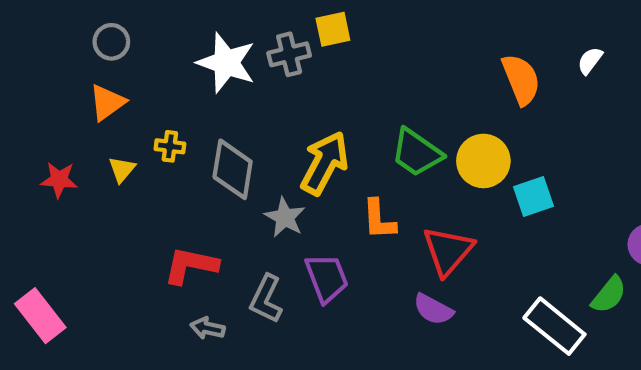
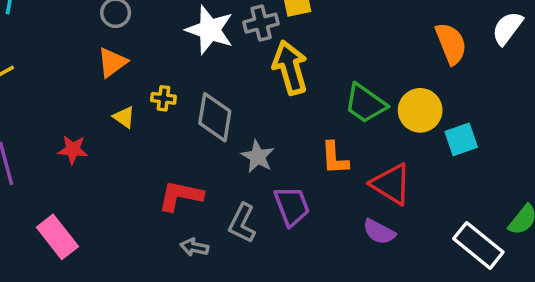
white semicircle: (590, 61) -> (507, 28), size x1.5
yellow arrow: (325, 163) -> (290, 68), moved, turned -44
yellow triangle: (122, 169) -> (124, 117), turned -35
red star: (59, 180) -> (73, 150), moved
red triangle: (448, 251) -> (391, 184), turned -39

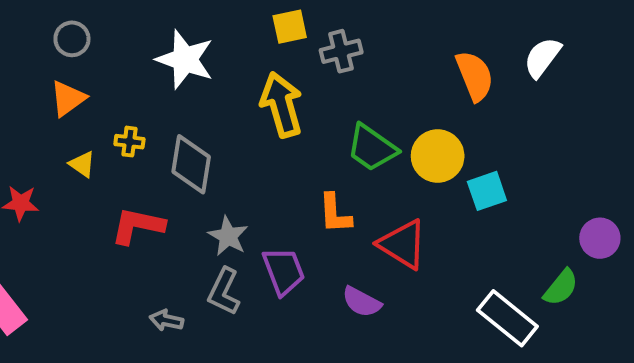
gray cross: (261, 23) -> (341, 51), moved
gray star: (258, 156) -> (228, 236), moved
red L-shape: (181, 196) -> (138, 226), moved
purple semicircle: (379, 232) -> (362, 302), moved

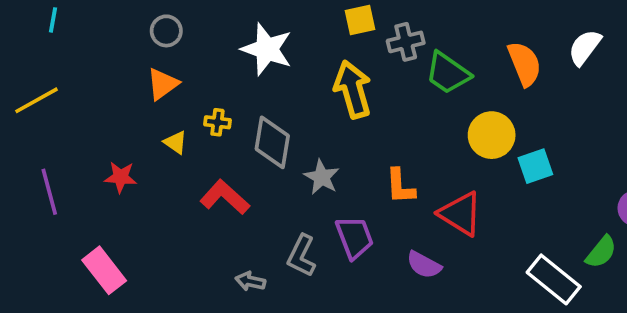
green trapezoid: (372, 148) -> (448, 73), moved
red L-shape: (138, 226) -> (225, 197), turned 30
gray star: (228, 236) -> (322, 177), moved

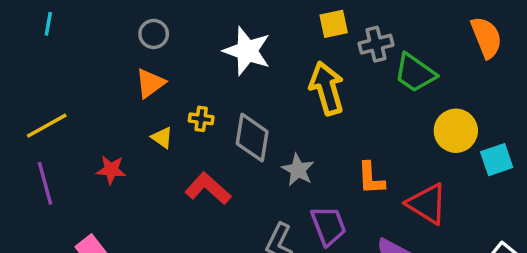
orange semicircle: (524, 64) -> (486, 37), moved
yellow line: (37, 100) -> (47, 126), moved

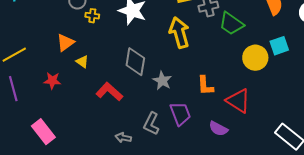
orange triangle: (150, 83) -> (65, 43), moved
yellow cross: (201, 119) -> (92, 16), moved
cyan square: (497, 160) -> (279, 46), moved

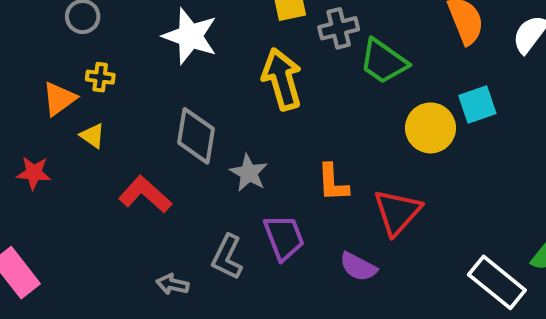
yellow cross: (92, 16) -> (100, 77), moved
red triangle: (238, 101) -> (397, 212), turned 40

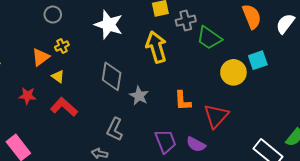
yellow cross: (100, 77) -> (62, 46), turned -32
red L-shape: (145, 194) -> (64, 107), moved
purple trapezoid: (284, 237) -> (165, 141), moved
gray L-shape: (227, 257) -> (115, 129), moved

